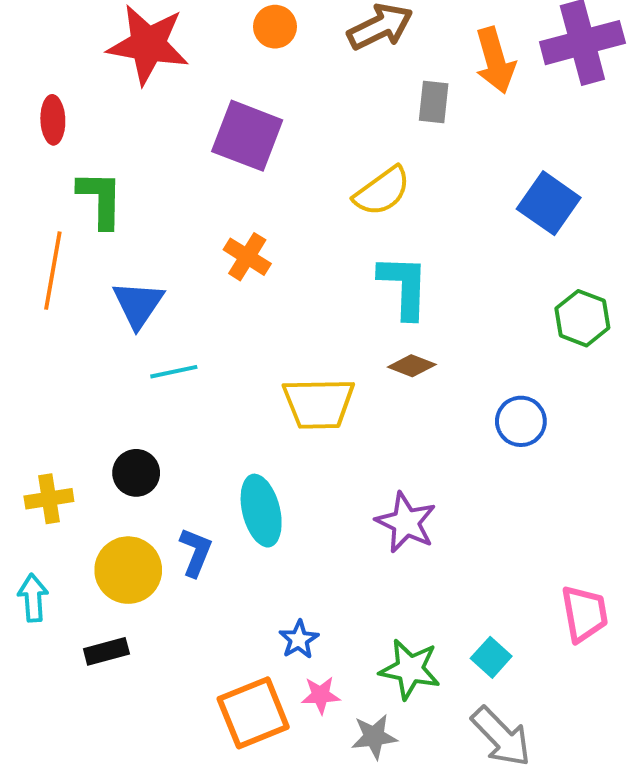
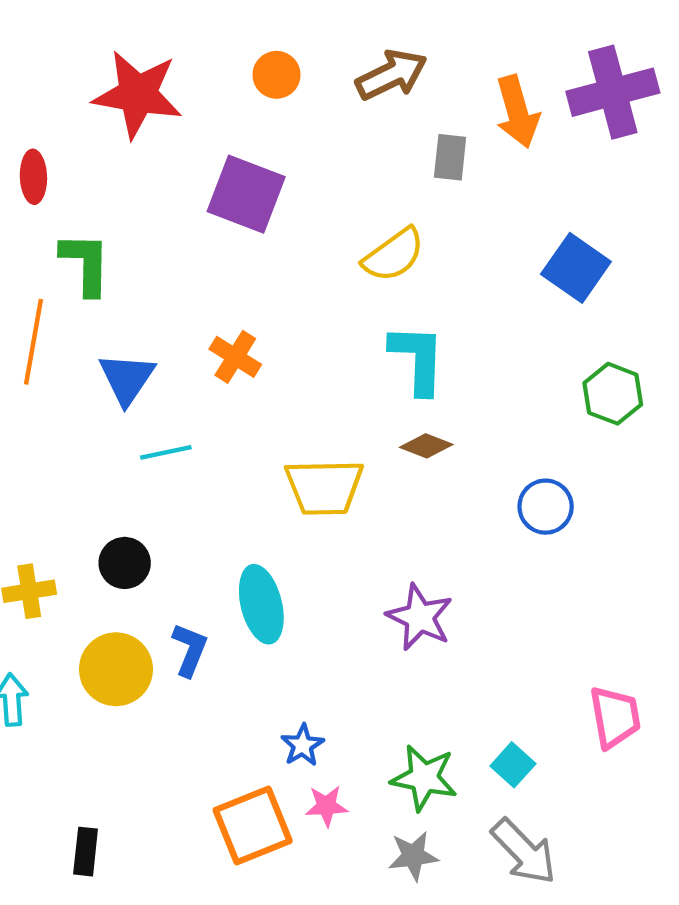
orange cross: (247, 257) -> (235, 357), moved
black rectangle: (106, 651) -> (86, 852), moved, turned -69
gray star: (374, 737) -> (413, 856), moved

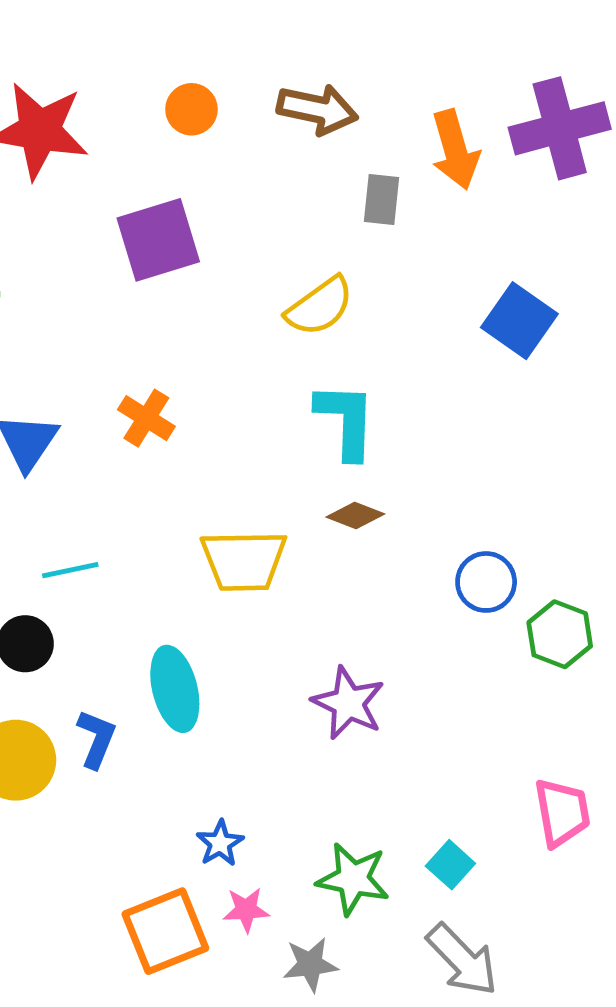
brown arrow: (391, 75) -> (317, 109), turned 38
purple square: (246, 194) -> (158, 240), turned -38
green hexagon: (613, 394) -> (560, 634), moved
cyan line: (166, 452) -> (70, 570), moved
gray star: (413, 856) -> (310, 964), moved

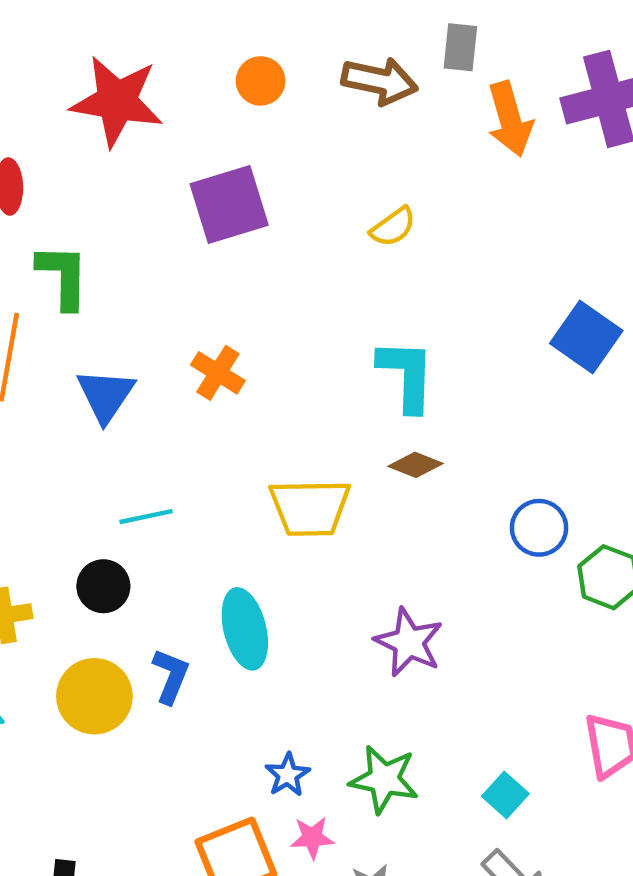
gray rectangle: (382, 200) -> (460, 47), moved
yellow semicircle: (320, 306) -> (393, 227), moved, size x0.7
blue square: (519, 321) -> (586, 337), moved
green star: (353, 879) -> (384, 779), moved

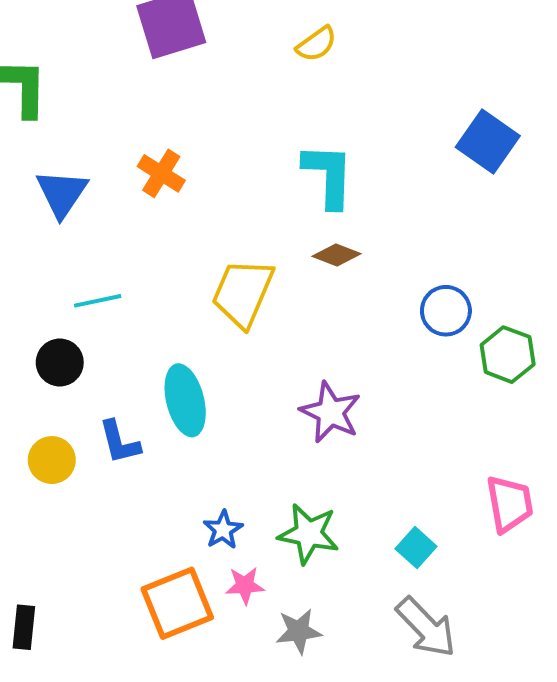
yellow trapezoid: (310, 508) -> (243, 293), turned 114
blue L-shape: (171, 676) -> (119, 442), turned 144
yellow circle: (94, 696) -> (52, 460), size x0.7

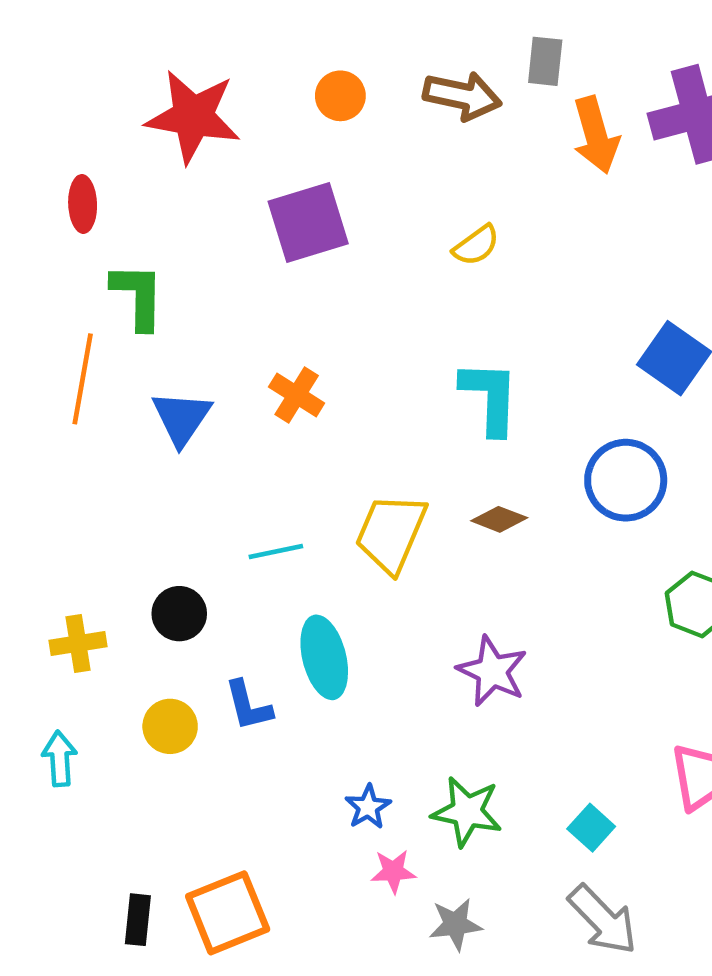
brown diamond: (336, 255) -> (499, 519), moved
cyan line: (98, 301) -> (276, 551), moved
blue circle: (446, 311) -> (626, 480), moved, size x1.4
orange square: (177, 603) -> (228, 913), moved

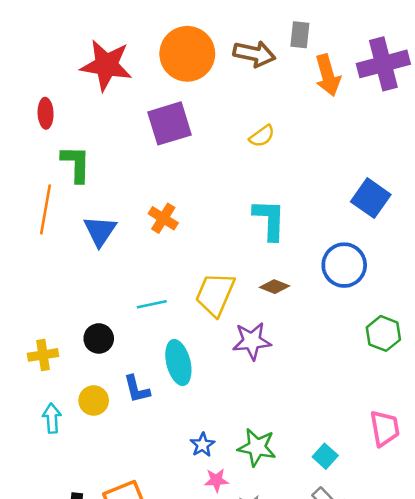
orange circle: (340, 96) -> (187, 54), size x2.0
purple star: (492, 671) -> (252, 341), moved, turned -30
cyan arrow: (60, 759) -> (52, 418), moved

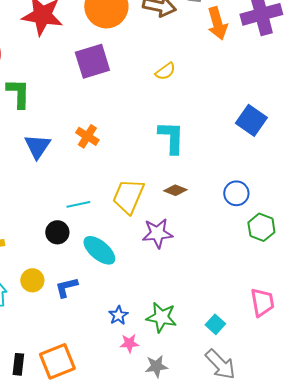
blue circle: (344, 265) -> (236, 193), moved, size x0.7
black circle: (99, 338) -> (57, 232), moved
cyan ellipse: (178, 363) -> (99, 250), turned -36
blue L-shape: (137, 389) -> (66, 287), moved, turned 90

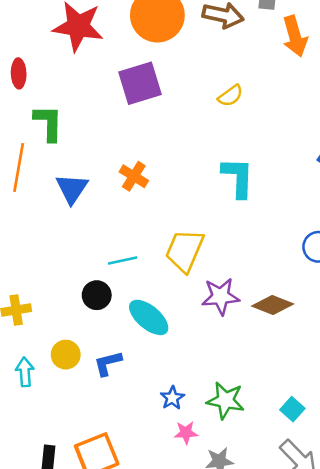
brown diamond: (175, 190) -> (273, 305), moved, size x1.4

